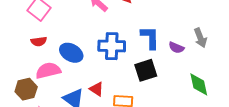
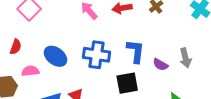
red semicircle: (39, 41) -> (16, 47), moved, turned -70
pink semicircle: (48, 71) -> (30, 71), size x0.7

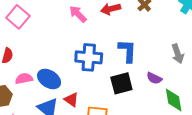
blue ellipse: (55, 56) -> (49, 79), moved
purple semicircle: (160, 65) -> (154, 78), moved

